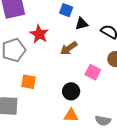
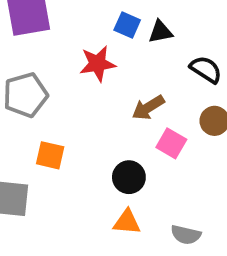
black triangle: (82, 24) -> (160, 32), moved
red star: (39, 34) -> (98, 64), moved, turned 30
brown arrow: (69, 48) -> (148, 108), moved

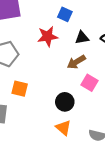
black triangle: (160, 32) -> (82, 38), moved
orange triangle: (127, 222) -> (63, 128), turned 35

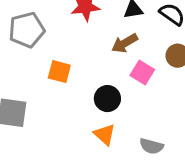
orange square: (20, 89) -> (59, 72), moved

